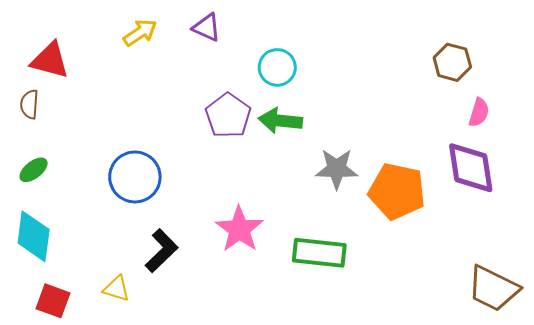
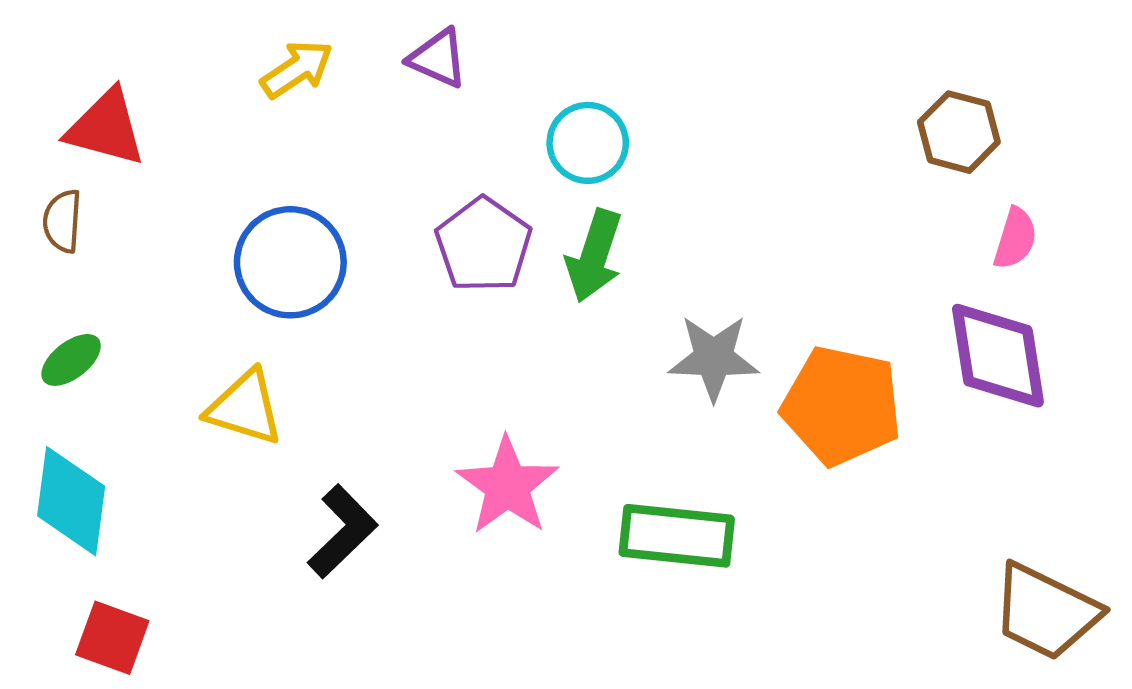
green arrow: (280, 121) -> (594, 256), turned -78
blue circle: (135, 177) -> (290, 262), moved
yellow triangle: (117, 289) -> (245, 408), moved, size x1.4

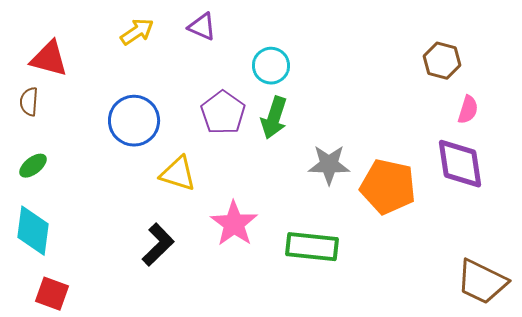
yellow triangle: (245, 408) -> (178, 174), moved

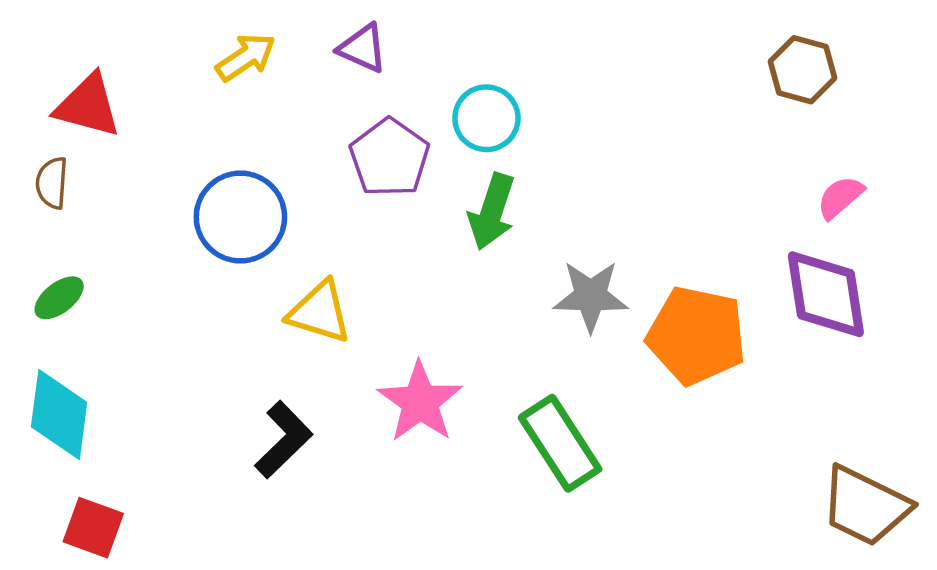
brown hexagon: (442, 61) -> (803, 70), moved
pink semicircle: (468, 110) -> (840, 197), turned -148
purple pentagon: (223, 113) -> (389, 158), moved
green rectangle: (312, 247) -> (560, 443), turned 51

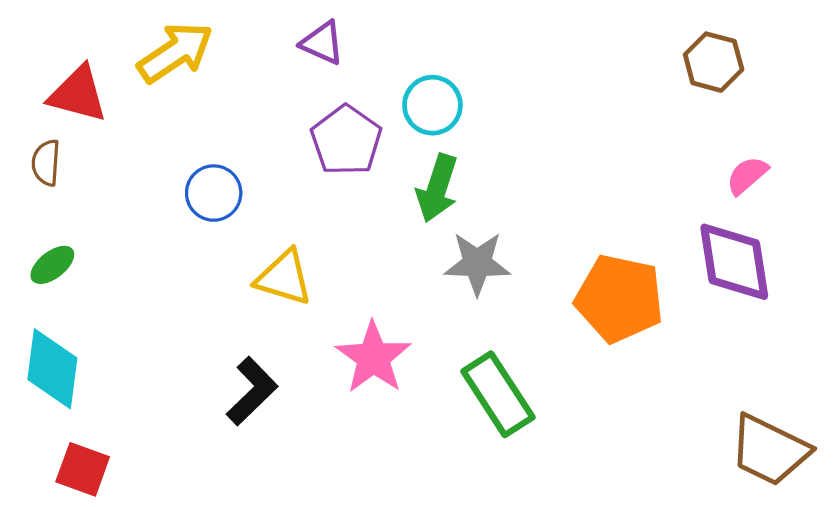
yellow arrow: (246, 57) -> (175, 52), moved, size x1.4
blue circle: (240, 217) -> (214, 193), size x0.7
gray star: (591, 296) -> (477, 263), moved

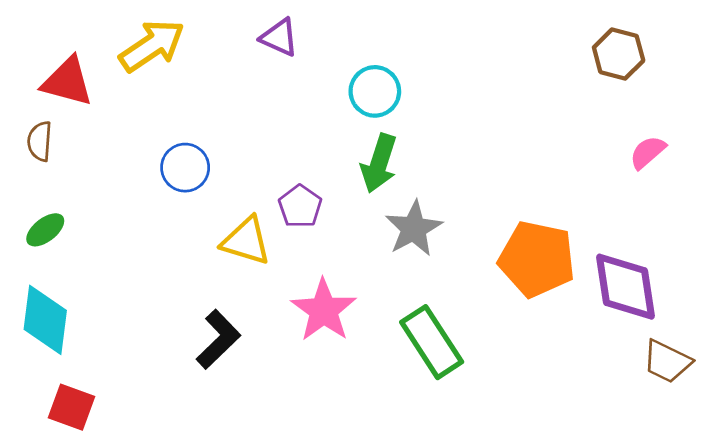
purple pentagon: (346, 140) -> (300, 206), moved, size x0.7
purple diamond: (734, 262) -> (625, 287), moved
gray star: (477, 263) -> (414, 228), turned -30
brown trapezoid: (769, 450) -> (667, 361), moved, size x0.7

